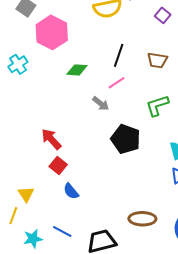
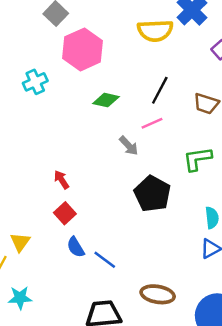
red arrow: (51, 139) -> (62, 180), size x0.7
blue line: (62, 231) -> (105, 260), moved

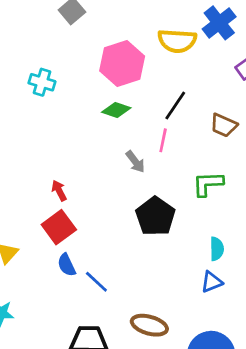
pink hexagon: (83, 49) -> (122, 63), moved
cyan cross: (35, 82) -> (42, 82), turned 35
pink line: (152, 123) -> (163, 140), turned -60
red square: (65, 213) -> (59, 227), size x1.4

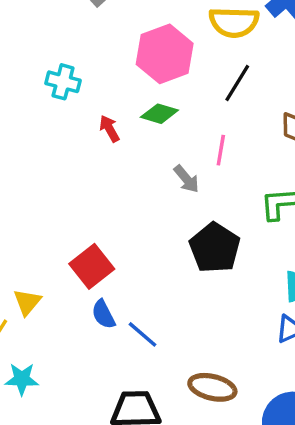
black line: (175, 106) -> (237, 83), moved
red arrow: (59, 191) -> (109, 129), moved

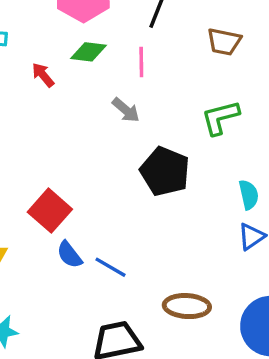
pink line: (221, 150) -> (141, 62), moved

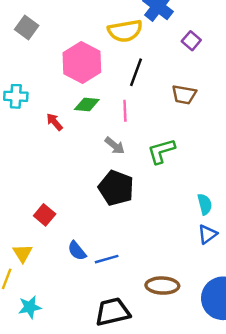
green L-shape: (220, 118) -> (161, 151), moved
black pentagon: (165, 171) -> (116, 188), moved
red square: (50, 211) -> (45, 215), moved, size x0.7
blue line: (111, 267) -> (107, 259), turned -45

